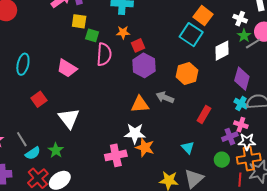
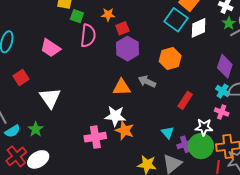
white diamond: (222, 51) -> (199, 28), moved
purple cross: (230, 137) -> (185, 144), moved
white star: (247, 142) -> (204, 127), moved
green circle: (222, 160) -> (201, 146), size x1.6

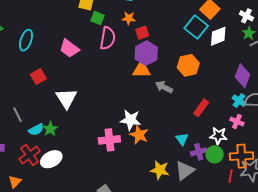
orange triangle: (122, 87) -> (142, 70), moved
cyan semicircle: (12, 131) -> (36, 130), moved
green circle: (201, 146) -> (215, 154), size x0.7

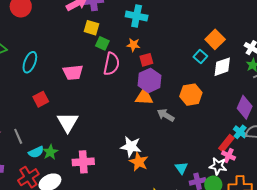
cyan square: (196, 27) -> (200, 57), size x0.6
pink trapezoid: (69, 48) -> (73, 72), turned -45
red rectangle: (201, 108) -> (226, 143), moved
pink cross: (237, 121) -> (229, 156), moved
pink cross: (109, 140) -> (83, 162), moved

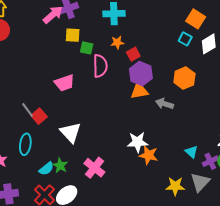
cyan ellipse: (30, 62) -> (25, 144), moved
gray line: (18, 136) -> (28, 110), moved
pink cross: (83, 162) -> (94, 168), turned -35

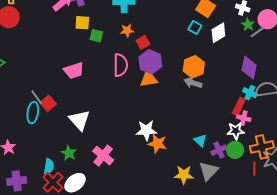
pink semicircle: (100, 66) -> (121, 65), moved
gray arrow: (164, 104) -> (193, 83), moved
cyan ellipse: (25, 144) -> (33, 113), moved
cyan semicircle: (46, 169) -> (49, 167), moved, turned -42

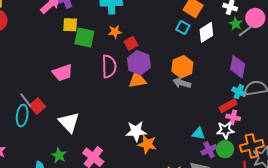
green square: (96, 36) -> (84, 38), size x1.5
red rectangle: (239, 106) -> (228, 106), turned 36
cyan triangle: (200, 140) -> (199, 134), moved, turned -32

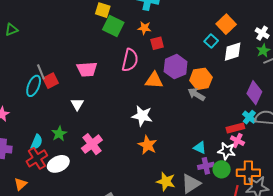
purple hexagon: (139, 63) -> (176, 67), moved
pink trapezoid: (62, 73) -> (87, 69), moved
white triangle: (69, 122) -> (77, 104), size x0.6
white star: (136, 131) -> (142, 116), moved

